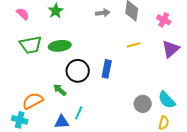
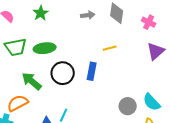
yellow line: (134, 45) -> (110, 48), moved
green arrow: (60, 90) -> (32, 81), moved, size x1.5

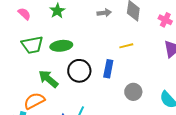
gray circle: (128, 106) -> (133, 92), moved

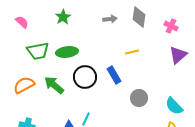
pink semicircle: (24, 14) -> (22, 22), moved
blue rectangle: (108, 69) -> (114, 75), turned -42
orange semicircle: (34, 101) -> (24, 85), moved

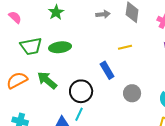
black circle: (85, 77) -> (81, 91), moved

